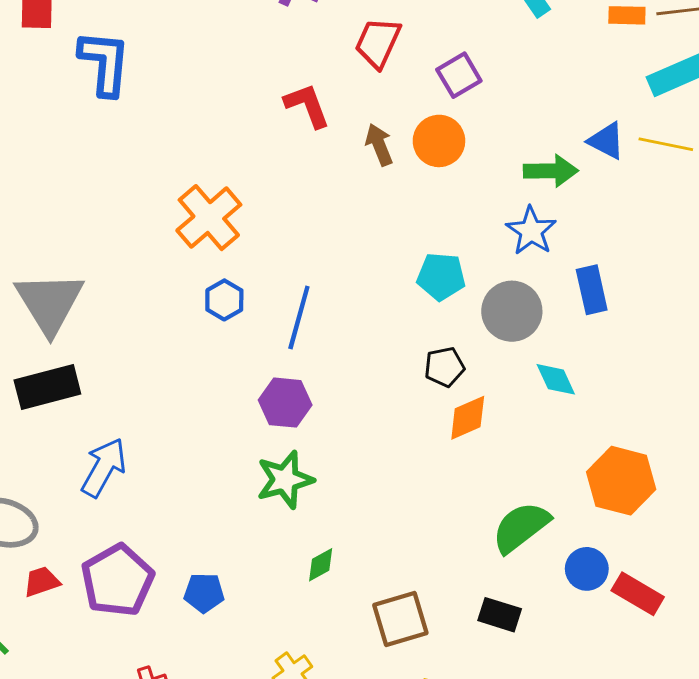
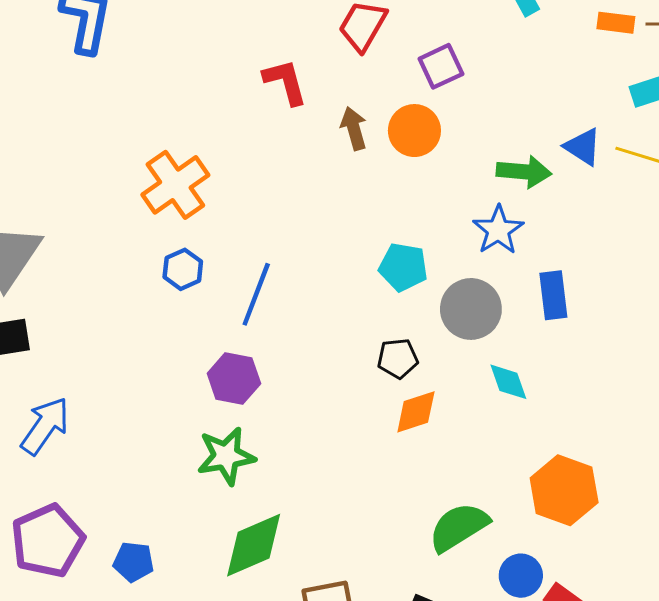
green diamond: (321, 565) -> (254, 545), size x2.0

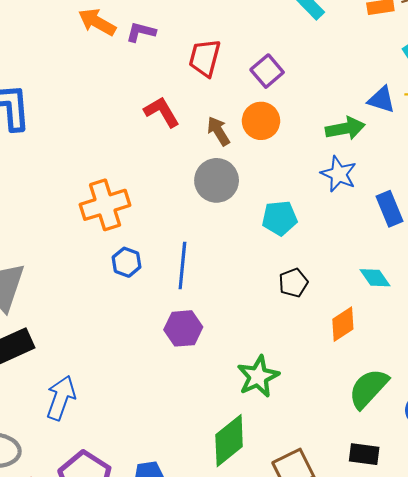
orange cross: (175, 185) -> (105, 205), turned 33
gray circle: (471, 309) -> (217, 180), moved
orange diamond: (416, 412) -> (343, 324), moved
green star: (226, 456) -> (258, 376), moved

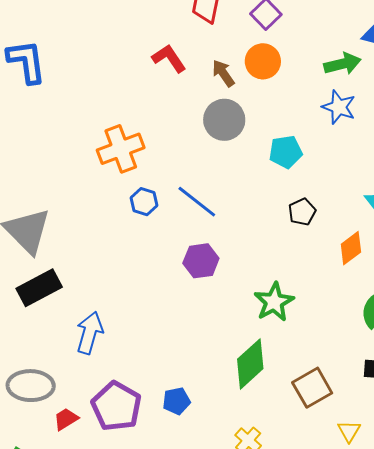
blue line: (182, 265) -> (197, 202), turned -54

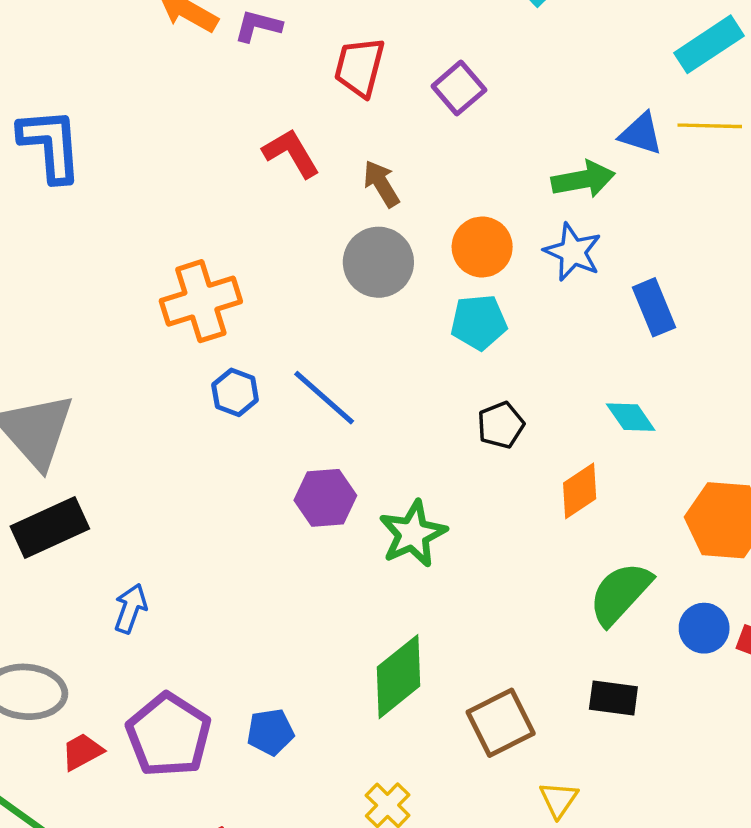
orange circle: (263, 61) -> (482, 247), moved
green star: (274, 302) -> (413, 534), moved
blue arrow: (90, 333) -> (130, 608), size x0.7

